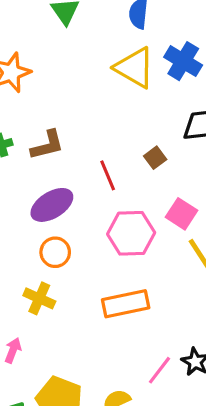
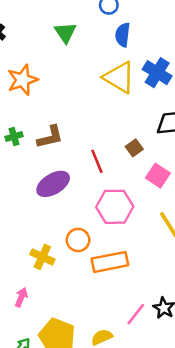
pink square: (181, 214) -> (158, 176), moved
orange circle: (55, 252) -> (78, 240), moved

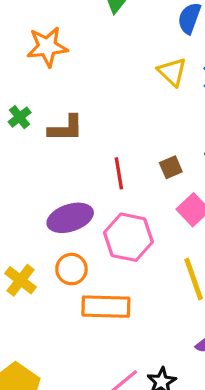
yellow triangle: (119, 77) -> (172, 72), size x0.7
green cross: (14, 137) -> (20, 117), turned -35
purple ellipse: (53, 184) -> (70, 218), moved

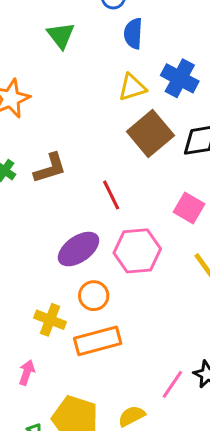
yellow triangle: (172, 72) -> (132, 87), turned -44
brown square: (171, 167) -> (150, 133), moved, size x2.0
orange rectangle: (106, 307) -> (98, 341), moved

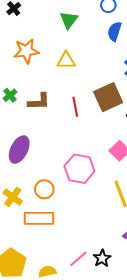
yellow triangle: (132, 87) -> (66, 61), moved
red line: (111, 195) -> (75, 107), moved
purple ellipse: (78, 249) -> (19, 150), moved, turned -44

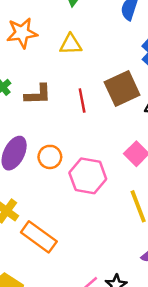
orange circle: (44, 189) -> (50, 157), moved
orange rectangle: (39, 218) -> (39, 237), turned 36

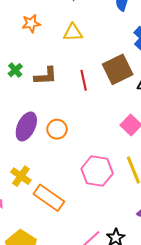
orange star: (22, 33) -> (31, 23), size x0.7
pink hexagon: (88, 176) -> (97, 171), moved

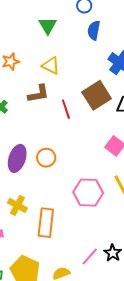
yellow triangle: (73, 32) -> (51, 65), turned 36
brown L-shape: (46, 76) -> (38, 94), moved
orange rectangle: (49, 198) -> (46, 223), turned 68

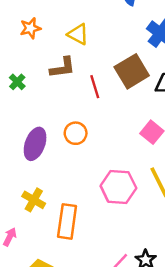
orange circle: (46, 158) -> (76, 133), moved

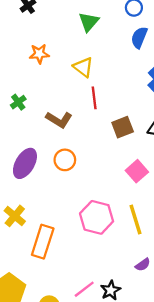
brown L-shape: (63, 68) -> (59, 120), moved, turned 30
brown square: (132, 71) -> (123, 127), moved, size x0.7
red line: (95, 87) -> (94, 98), moved

